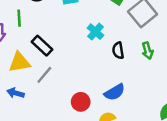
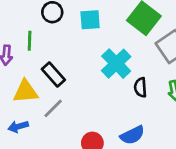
cyan cross: (95, 32) -> (116, 64), size x1.5
blue arrow: (16, 93) -> (18, 127), turned -35

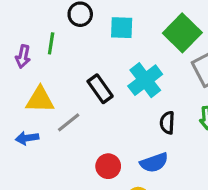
black rectangle: (53, 75) -> (100, 89), moved
black semicircle: (140, 87) -> (167, 123), moved

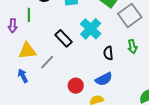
blue arrow: (27, 138) -> (23, 76), turned 80

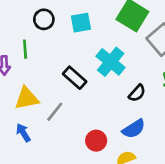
black semicircle: (108, 53) -> (137, 93), turned -128

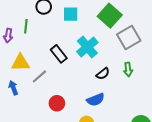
red circle: (96, 141) -> (57, 103), moved

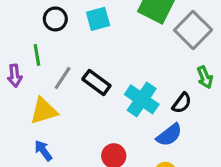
cyan cross: (87, 47) -> (142, 99), moved
black semicircle: (103, 74) -> (182, 103), moved
gray line: (39, 76) -> (63, 78), moved

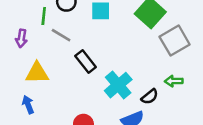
green line: (37, 55) -> (44, 16), moved
green arrow: (205, 77) -> (174, 81), turned 96
gray line: (63, 78) -> (61, 35), moved, turned 72

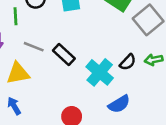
gray line: (61, 35) -> (34, 47), moved
black semicircle: (150, 97) -> (128, 62), moved

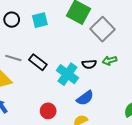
black semicircle: (128, 62) -> (89, 64), turned 48

